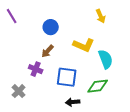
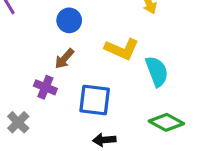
green diamond: (98, 86) -> (166, 122), moved, turned 35

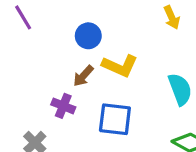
yellow L-shape: (122, 49) -> (120, 66), moved

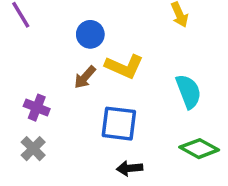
purple cross: (63, 106) -> (37, 108), moved

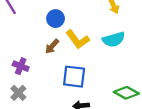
yellow L-shape: (124, 66) -> (78, 39), turned 30
cyan semicircle: (188, 91) -> (114, 39), moved, turned 95

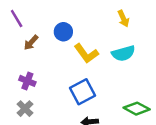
brown arrow: (52, 46) -> (31, 43), moved
blue square: (74, 77) -> (83, 92), turned -35

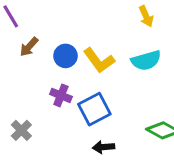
blue circle: (63, 32) -> (65, 56), moved
purple cross: (27, 81) -> (61, 95), moved

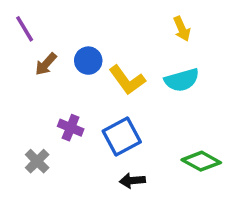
blue circle: (65, 56) -> (88, 61), moved
purple cross: (61, 95) -> (71, 128), moved

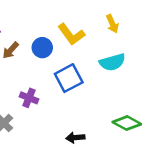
yellow L-shape: (127, 80) -> (71, 34), moved
blue square: (122, 136) -> (69, 78), moved

